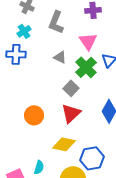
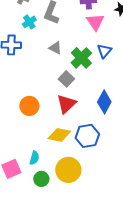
cyan cross: (24, 31) -> (29, 22), moved
pink triangle: (88, 41) -> (95, 22), moved
blue hexagon: (92, 158) -> (87, 136), moved

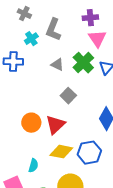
green cross: (81, 58) -> (83, 63), moved
red triangle: (66, 104) -> (55, 125), moved
cyan semicircle: (34, 158) -> (33, 166), moved

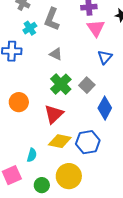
green cross: (83, 63) -> (61, 84), moved
gray square: (68, 96) -> (87, 85), moved
orange circle: (31, 123) -> (19, 102), moved

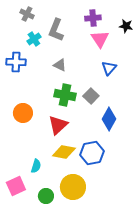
green cross: (61, 84) -> (65, 95), turned -35

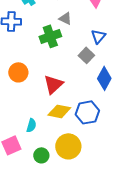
gray triangle: (60, 65) -> (65, 18), moved
blue triangle: (109, 68) -> (98, 36), moved
green cross: (65, 95) -> (50, 36), moved, turned -30

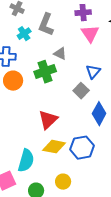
orange circle: (18, 72) -> (13, 81), moved
cyan semicircle: (31, 125) -> (26, 161), size x1.6
yellow circle: (68, 146) -> (63, 182), size x0.6

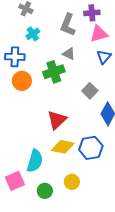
gray L-shape: (46, 25) -> (68, 25), moved
pink triangle: (90, 34) -> (99, 34), turned 48
blue triangle: (93, 72) -> (104, 57), moved

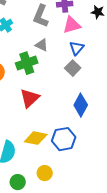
gray square: (90, 91) -> (73, 68), moved
red triangle: (57, 120) -> (30, 98), moved

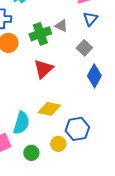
gray triangle: (42, 45) -> (61, 26), moved
gray square: (73, 68) -> (84, 48), moved
blue hexagon: (64, 139) -> (77, 129), moved

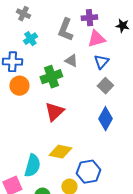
gray triangle: (61, 26) -> (71, 61), moved
gray square: (84, 48) -> (105, 86), moved

